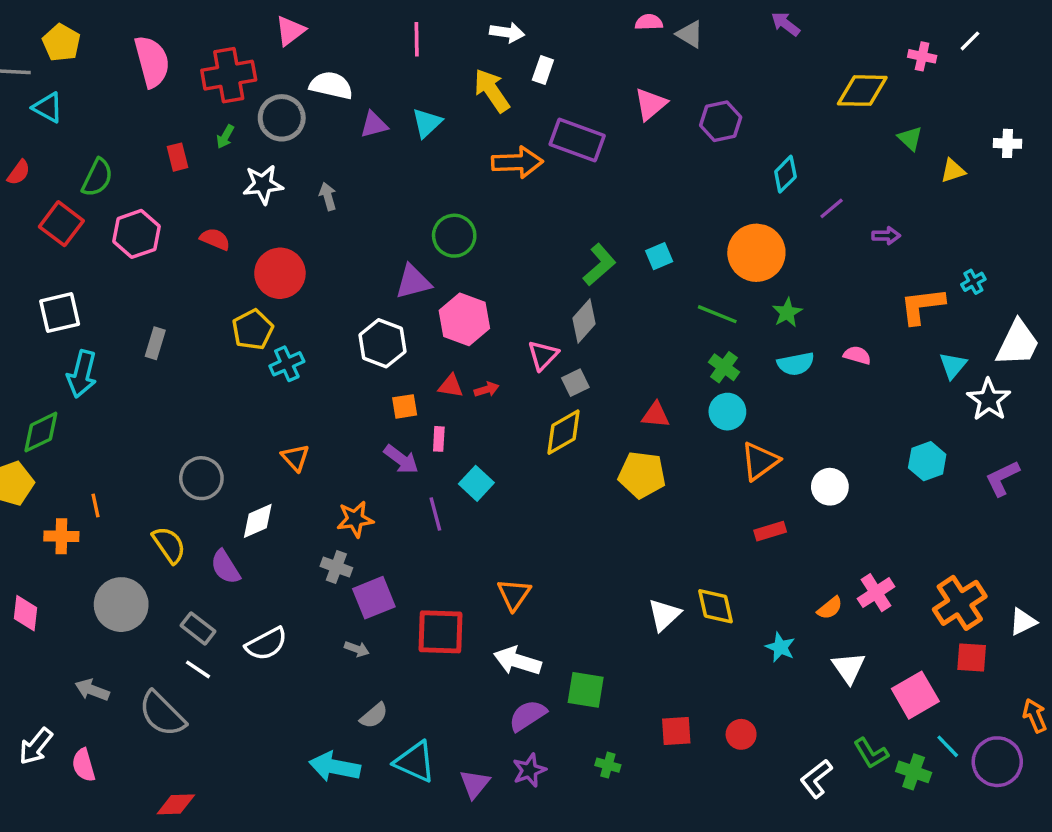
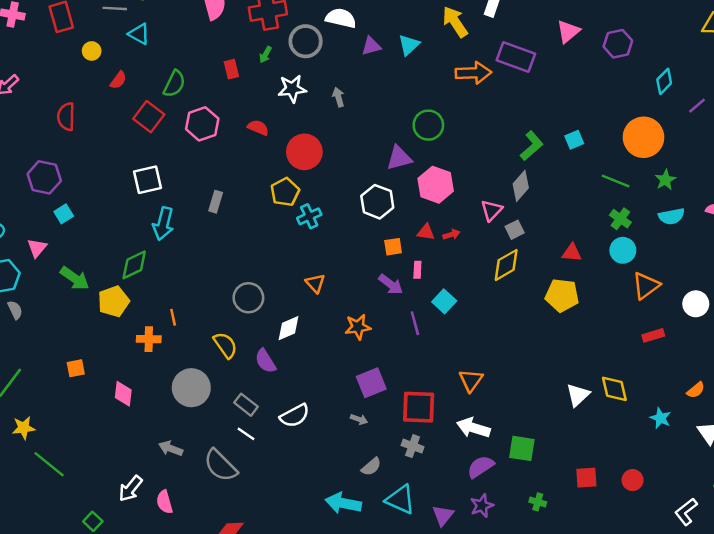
gray cross: (336, 567) -> (413, 446), moved

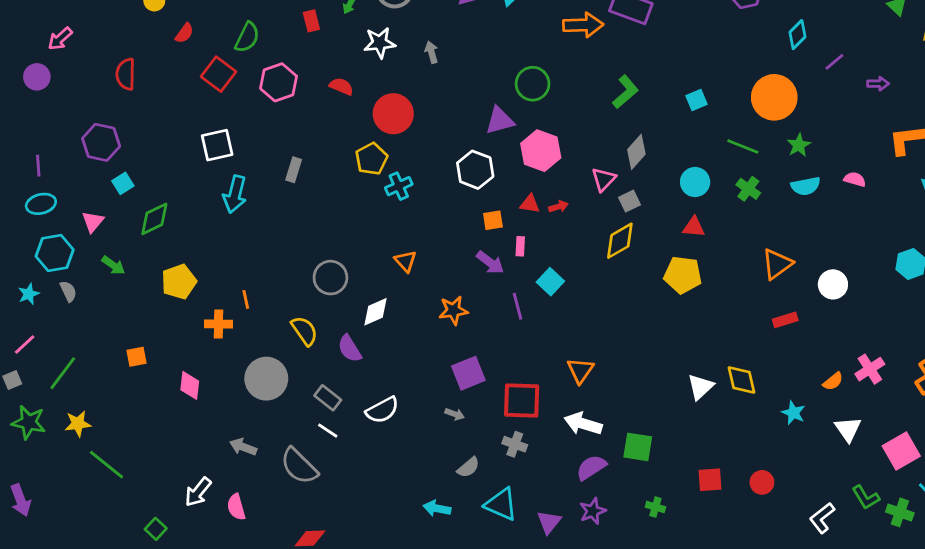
green L-shape: (532, 146) -> (625, 92), moved
cyan circle: (623, 250) -> (695, 182), moved
green diamond: (134, 265) -> (154, 219), moved
green arrow: (75, 278) -> (113, 265), moved, size x0.7
cyan arrow: (343, 503) -> (437, 508), size x0.7

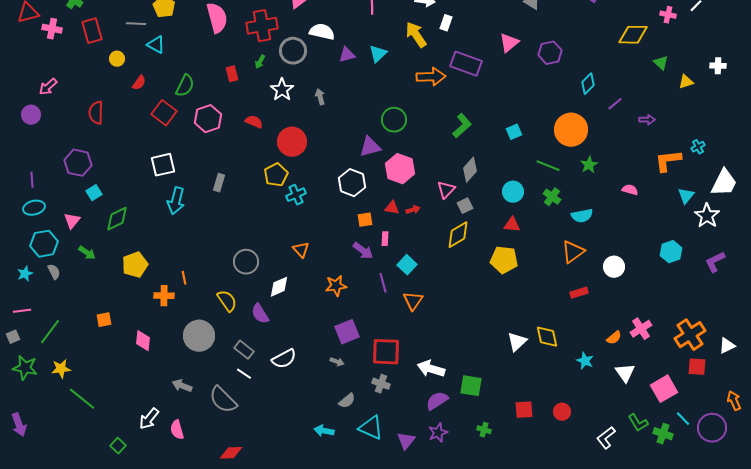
white star: (380, 43) -> (282, 90), turned -30
cyan semicircle: (806, 186) -> (582, 216), moved
pink line: (25, 344) -> (22, 311), turned 36
orange triangle: (580, 370) -> (413, 301), moved

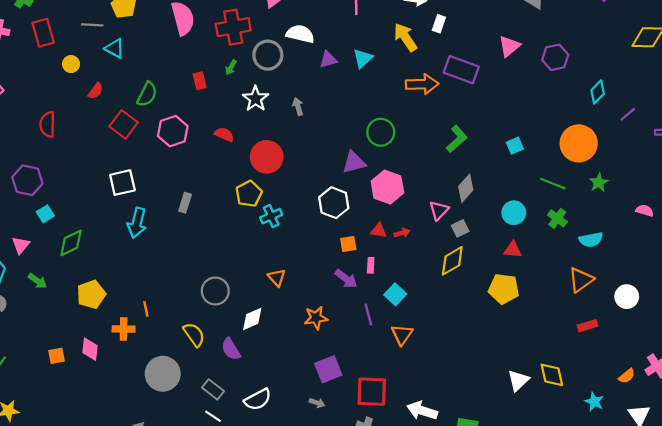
pink diamond: (143, 341) -> (90, 349), moved

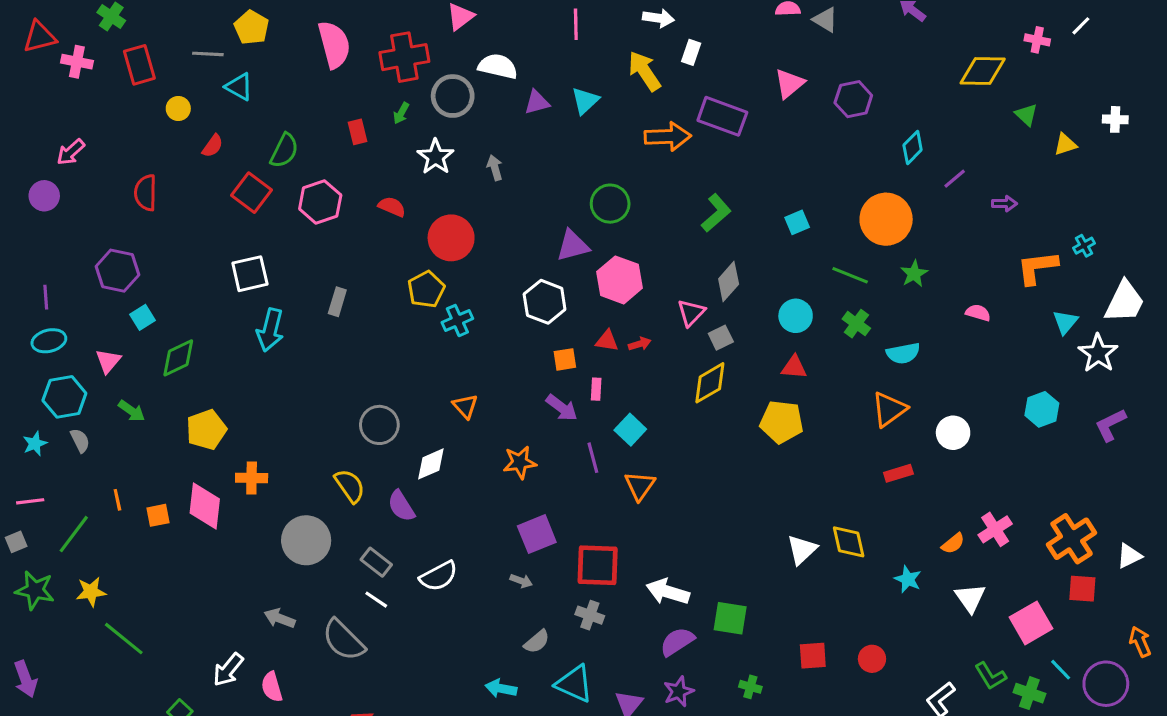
orange line: (146, 309) -> (117, 500), moved
pink diamond: (90, 349) -> (205, 506), size x1.4

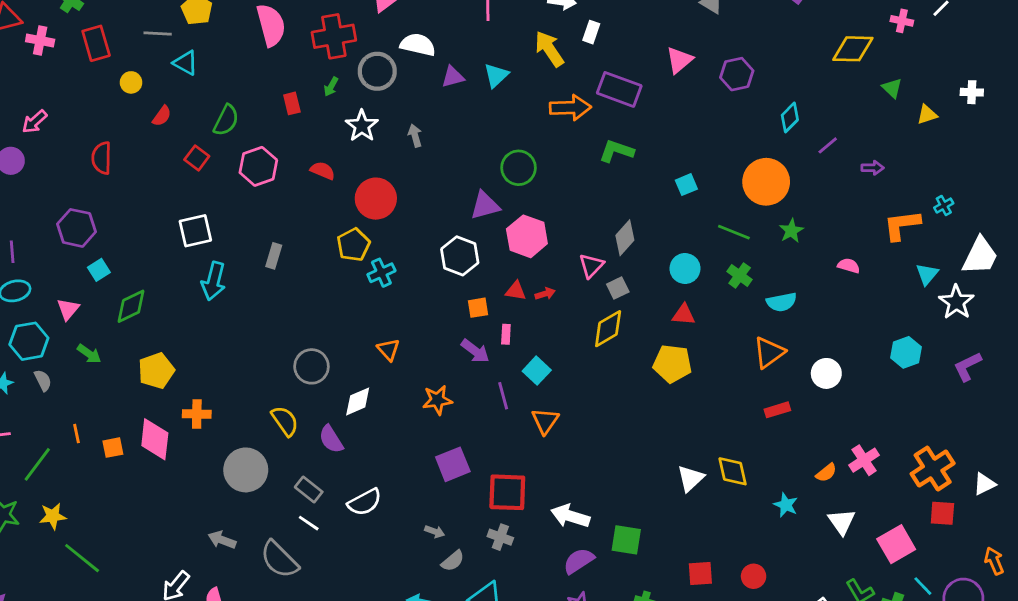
red square: (252, 193) -> (197, 158), size x0.7
green L-shape: (716, 213) -> (616, 151), moved, turned -120
gray arrow: (521, 581) -> (435, 531), moved

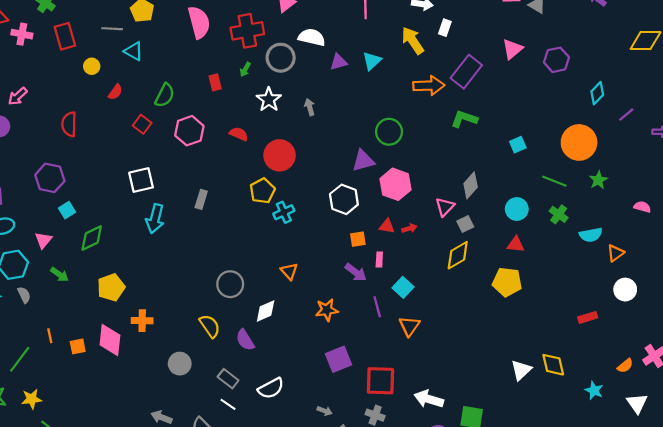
purple rectangle: (619, 89) -> (466, 72), turned -72
orange triangle: (769, 352) -> (616, 253), moved, size x0.7
gray circle: (246, 470) -> (180, 364), size x0.7

